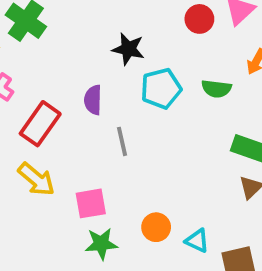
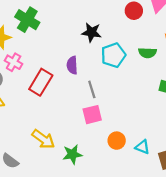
yellow arrow: (36, 179) -> (43, 139), moved
pink square: (91, 203) -> (92, 115), moved
green star: (101, 244) -> (72, 154), moved

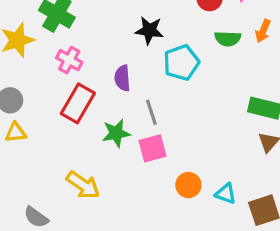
green semicircle: (147, 53) -> (228, 39), moved
pink cross: (14, 62) -> (69, 60), moved
green star: (72, 154) -> (116, 133), moved

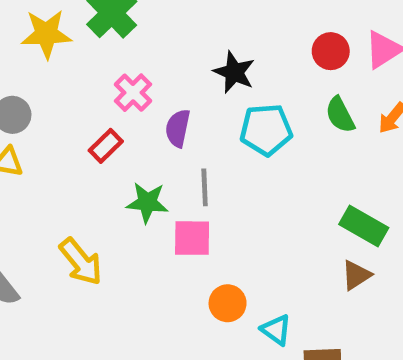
green semicircle: (228, 39) -> (340, 115), turned 45
pink cross: (69, 60) -> (133, 93), moved
red rectangle: (78, 103) -> (106, 146), size x0.6

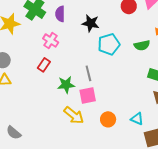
green semicircle: (340, 115) -> (142, 45), moved, turned -63
purple semicircle: (178, 128) -> (60, 14), moved
yellow arrow: (81, 262) -> (74, 115), moved
cyan triangle: (276, 330) -> (137, 119), moved

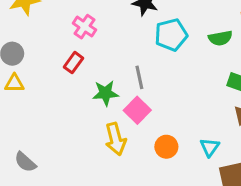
pink square: (88, 96) -> (137, 110), turned -36
yellow arrow: (74, 115) -> (116, 139), turned 35
cyan triangle: (137, 119) -> (210, 147), turned 40

